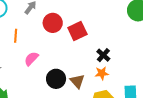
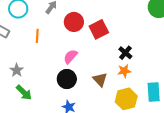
pink semicircle: (31, 59) -> (70, 56), moved
black circle: (56, 79) -> (67, 79), moved

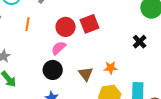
red circle: (74, 22) -> (66, 27), moved
black cross: (125, 53) -> (140, 42), moved

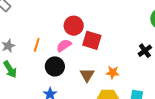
orange line: (28, 24) -> (37, 45), moved
red square: (90, 24) -> (92, 40), moved, turned 30

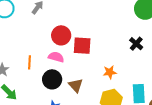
pink semicircle: (64, 46) -> (56, 57), turned 63
brown triangle: (87, 75) -> (76, 85), moved

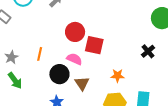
pink semicircle: (56, 57) -> (74, 59), moved

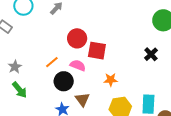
orange line: (40, 54) -> (52, 62), moved, turned 40
orange star: (118, 76) -> (111, 80), moved
brown triangle: (82, 83) -> (82, 99), moved

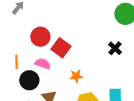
red square: (97, 51) -> (61, 48), turned 30
orange line: (52, 62) -> (17, 62), turned -48

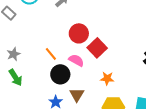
orange line: (17, 62) -> (51, 54), turned -48

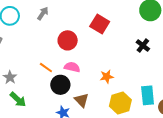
red square: (97, 48) -> (100, 24), moved

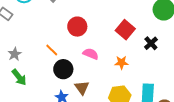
red square: (100, 24) -> (125, 30), moved
pink semicircle: (72, 67) -> (91, 54), moved
orange star: (107, 77) -> (121, 63), moved

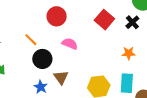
black cross: (151, 43) -> (132, 22), moved
orange star: (121, 63) -> (129, 53), moved

